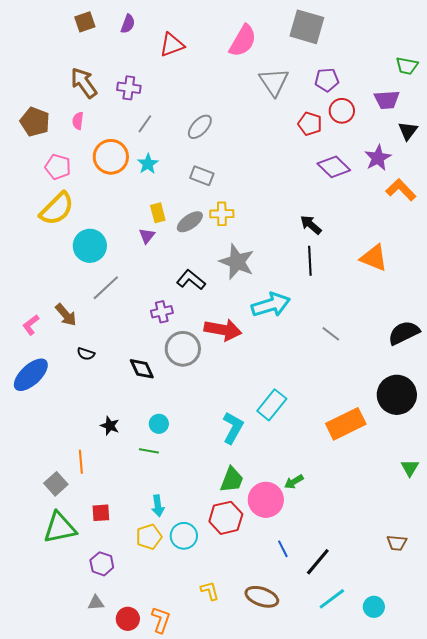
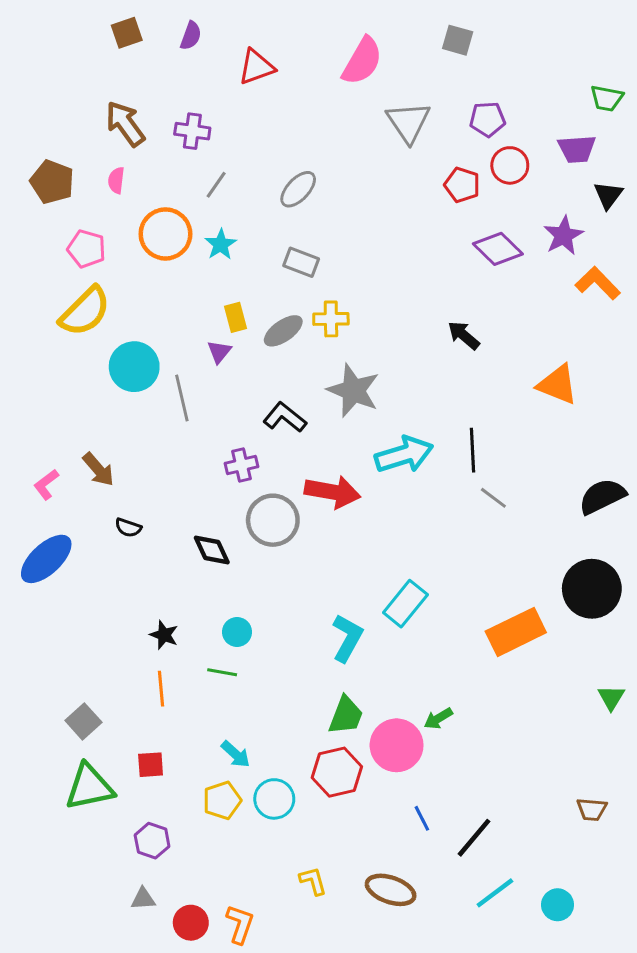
gray square: (307, 27) -> (458, 40), size x0.6
black line: (310, 261) -> (473, 450), moved
gray line: (106, 288) -> (182, 398), moved, turned -60
orange line: (81, 462) -> (161, 689), moved
cyan arrow: (158, 506) -> (236, 754), turned -40

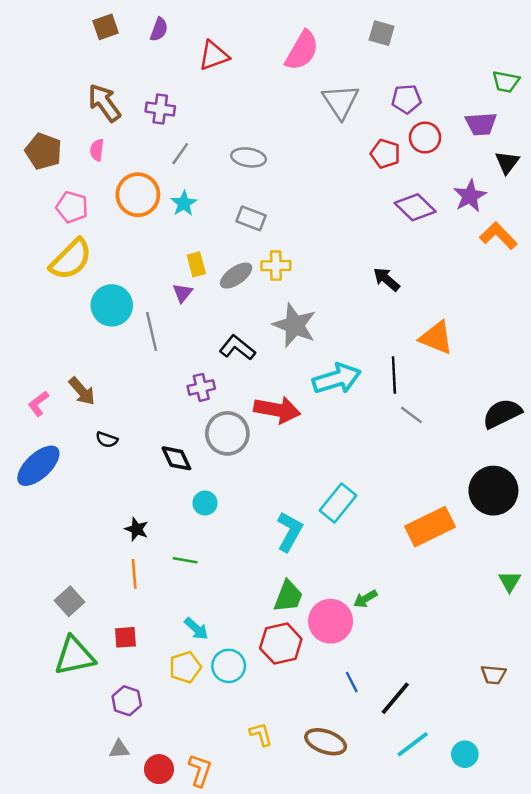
gray ellipse: (298, 189) -> (249, 157), turned 56
orange triangle: (558, 385) -> (436, 338), moved
cyan circle: (237, 632) -> (205, 503), moved

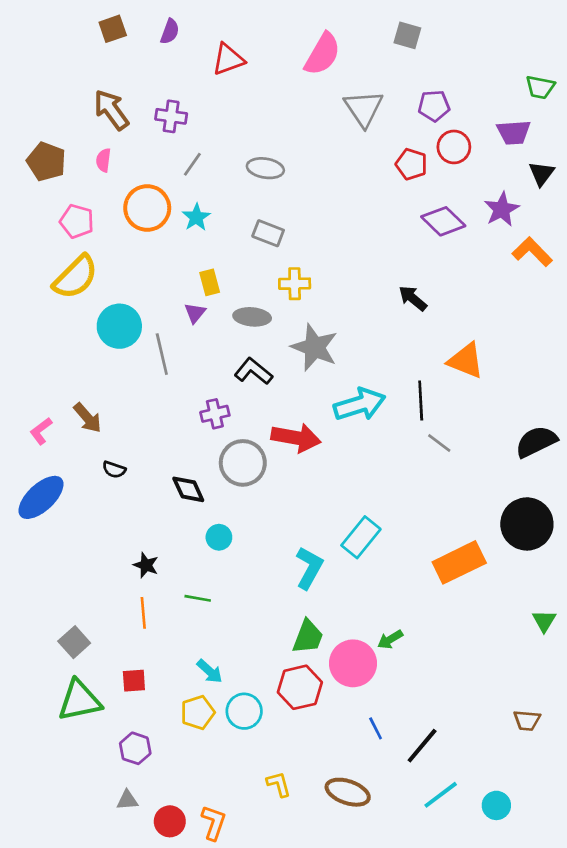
gray ellipse: (236, 276) -> (252, 317), moved, turned 40

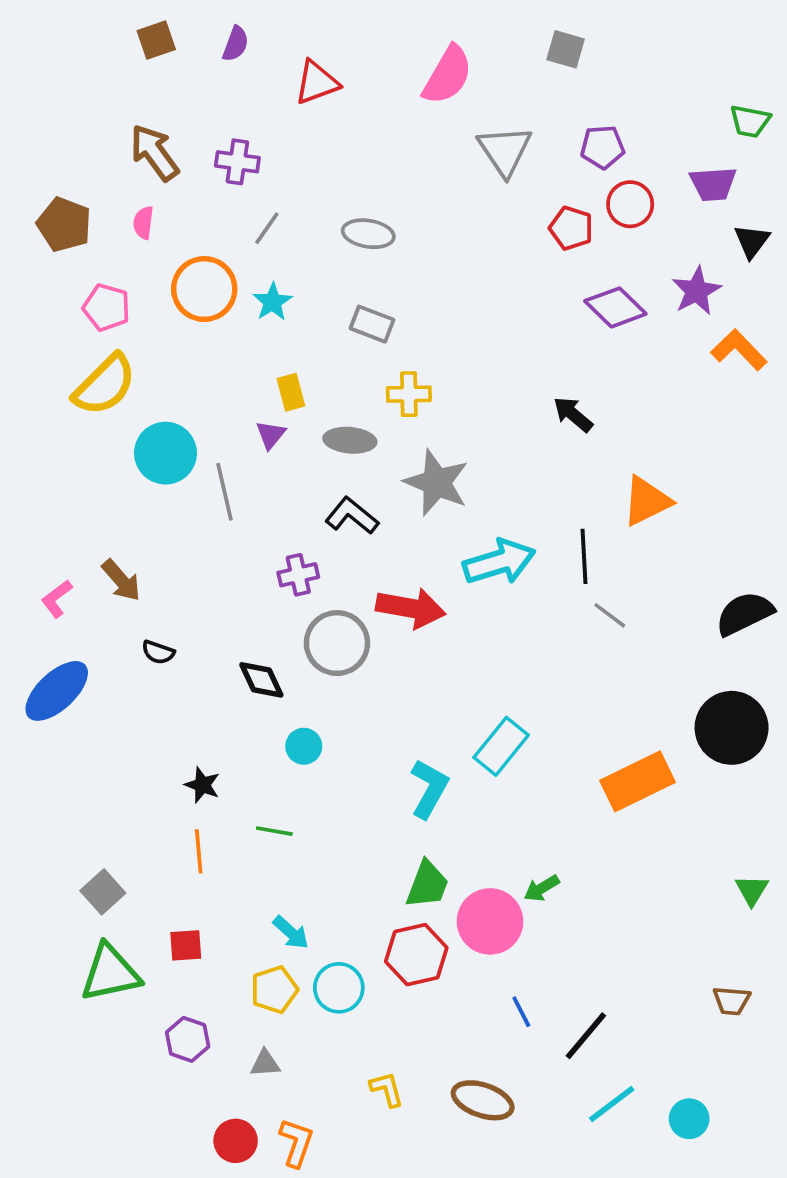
orange triangle: (466, 361) -> (647, 501), turned -48
green triangle: (544, 621) -> (752, 890), moved
gray triangle: (127, 800) -> (265, 1063), moved

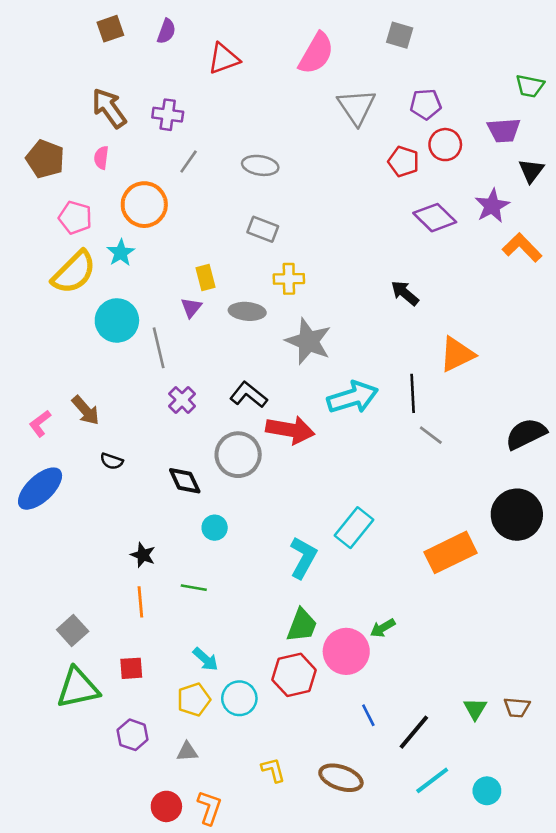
cyan star: (272, 302) -> (121, 253), moved
black L-shape: (352, 516) -> (248, 395), moved
purple cross: (298, 575) -> (182, 400), moved, turned -32
green triangle: (752, 890) -> (475, 709), moved

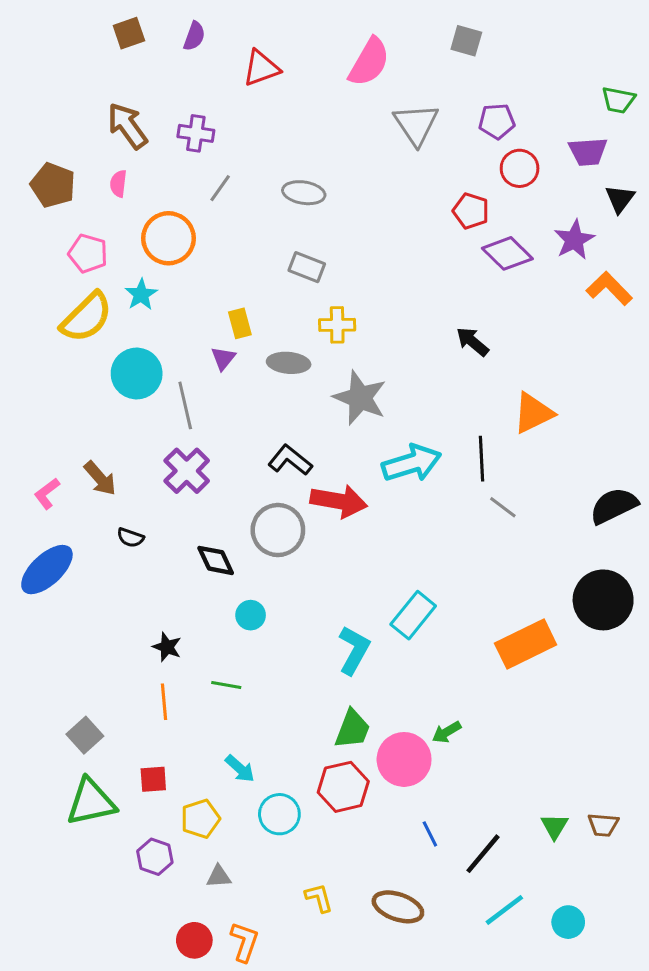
red pentagon: (404, 162) -> (471, 211), moved
purple cross: (182, 400) -> (187, 471), moved, size x1.4
yellow pentagon: (194, 700) -> (200, 819), moved

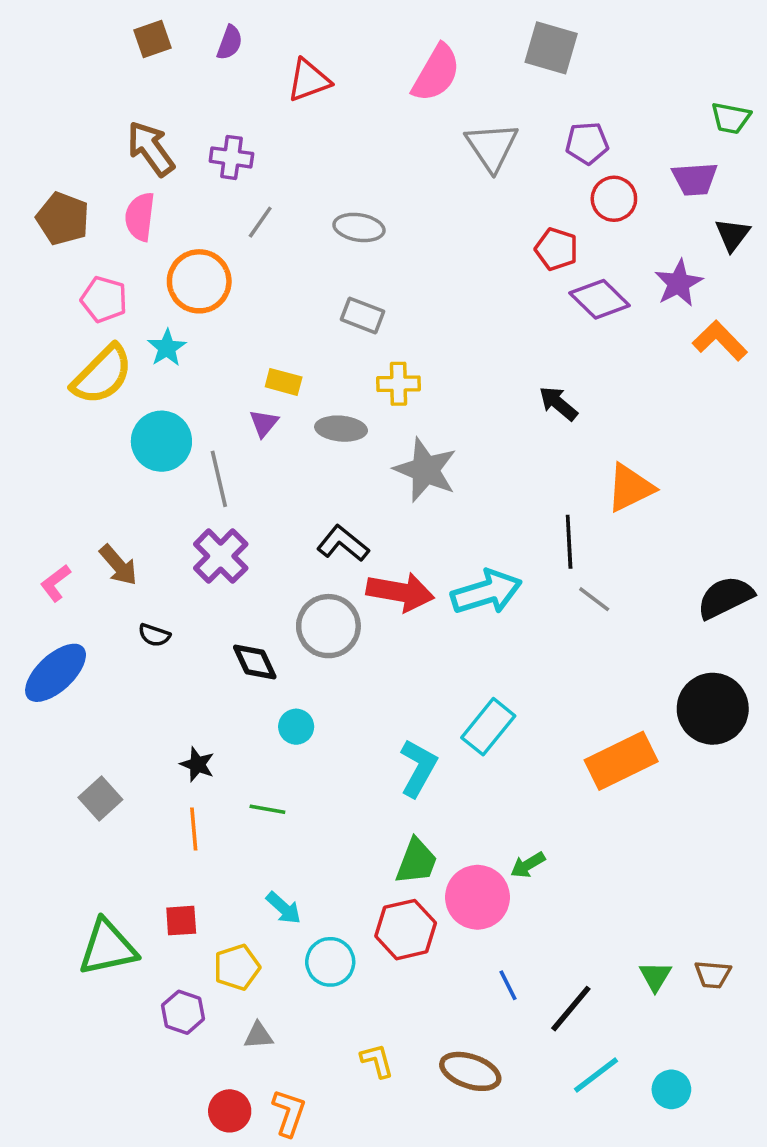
gray square: (466, 41) -> (551, 48), size x1.4
pink semicircle: (118, 184) -> (140, 217), size x1.5
yellow rectangle: (240, 323) -> (284, 382), turned -60
cyan arrow: (412, 463) -> (486, 592), moved
gray square: (85, 735) -> (100, 798), moved

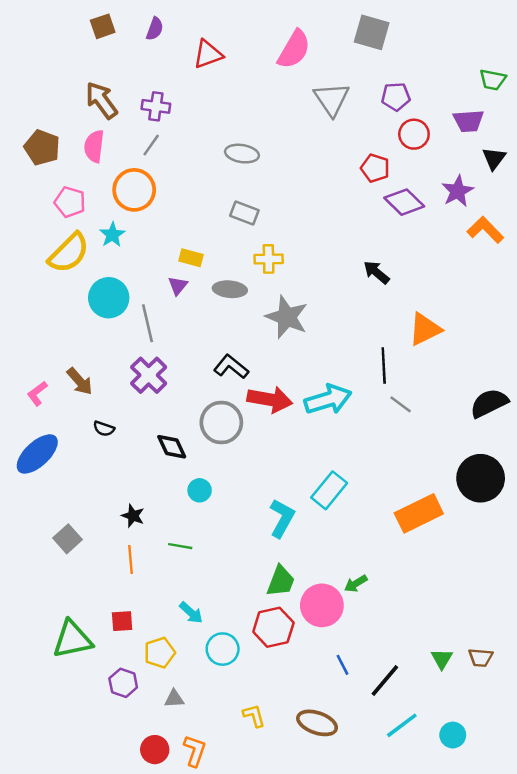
gray line: (260, 222) -> (151, 145), moved

